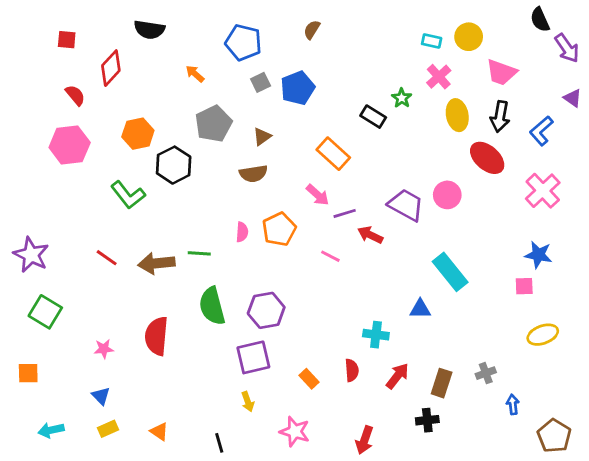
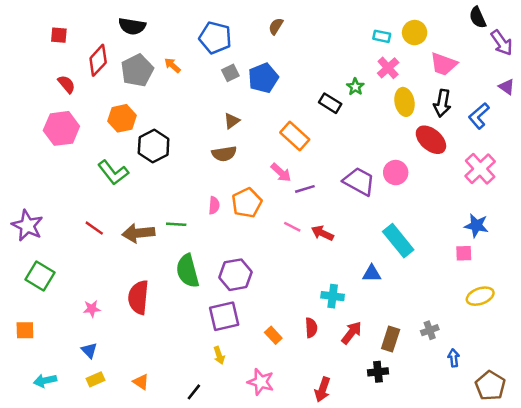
gray pentagon: (214, 124) -> (137, 70), moved
red arrow: (370, 235) -> (323, 233), moved
black line: (219, 443) -> (194, 392), turned 54

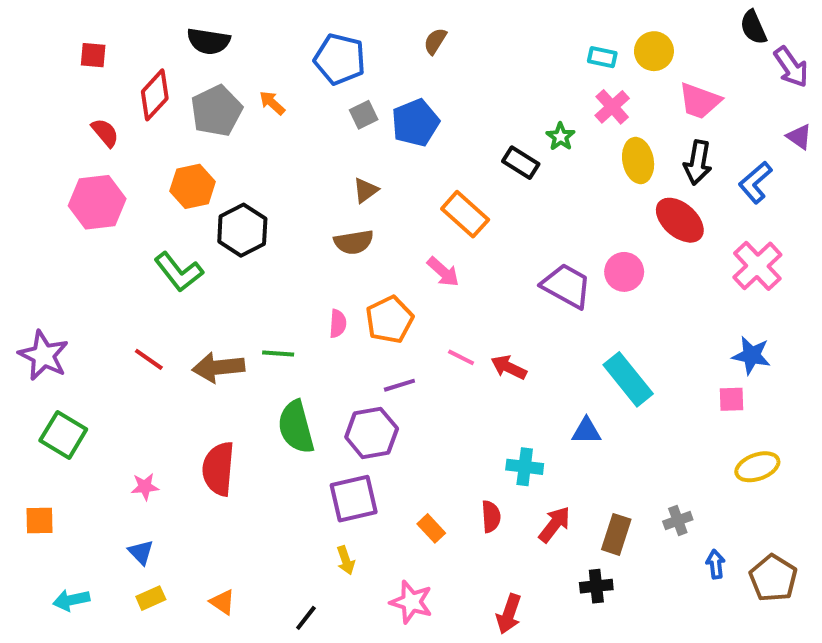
purple line: (305, 189) -> (399, 385), moved
brown pentagon: (490, 386) -> (773, 578), moved

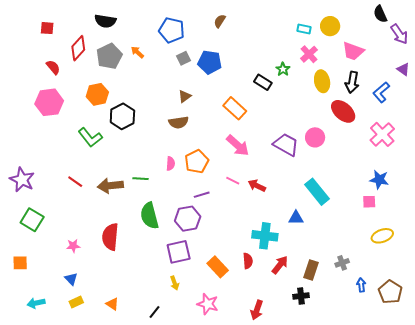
blue pentagon: (415, 123) -> (210, 62), turned 30
pink arrow: (443, 272) -> (238, 145), moved, size x1.4
cyan cross: (525, 467) -> (265, 236), size x1.4
orange rectangle: (431, 528) -> (218, 267), size x1.5

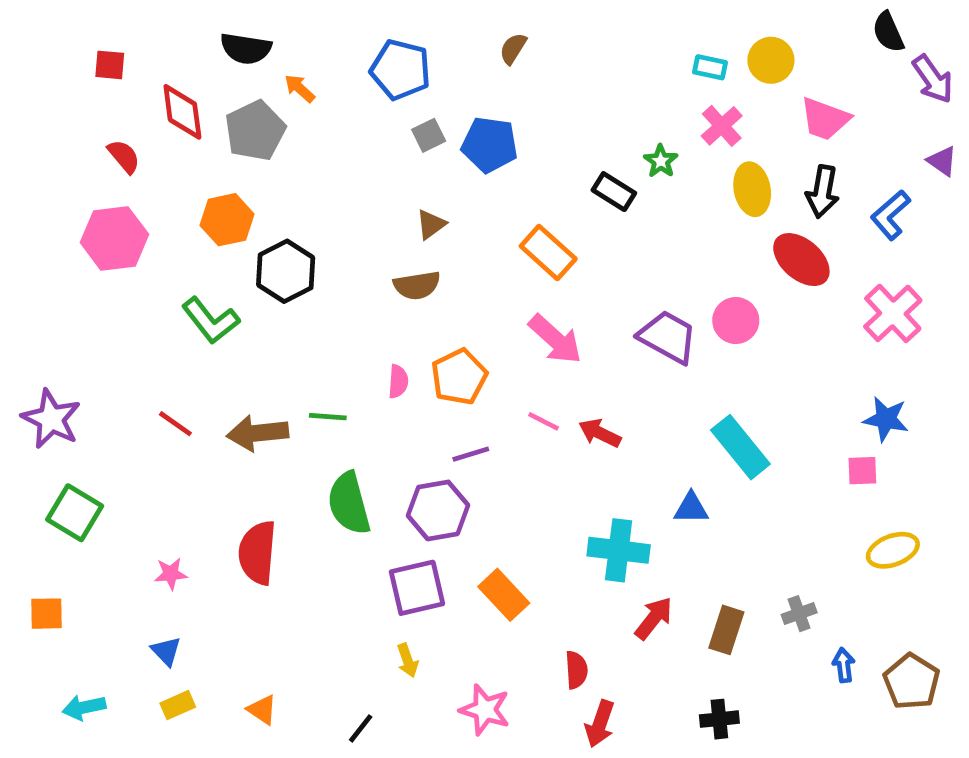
red diamond: (78, 48) -> (182, 112), turned -50
orange arrow: (137, 52) -> (300, 88), moved
red semicircle: (248, 261) -> (576, 670), moved
orange rectangle: (218, 267) -> (504, 595), moved
black cross: (301, 296) -> (719, 719), moved

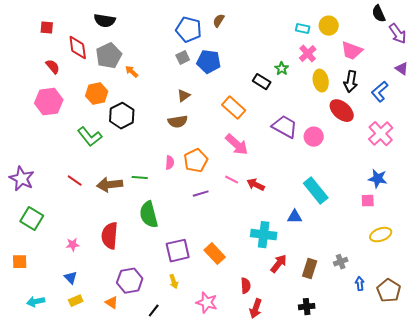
blue pentagon: (400, 70) -> (189, 30), moved
orange arrow: (300, 88) -> (132, 72), moved
purple trapezoid: (668, 337) -> (285, 127), moved
purple hexagon: (438, 510) -> (130, 281), moved

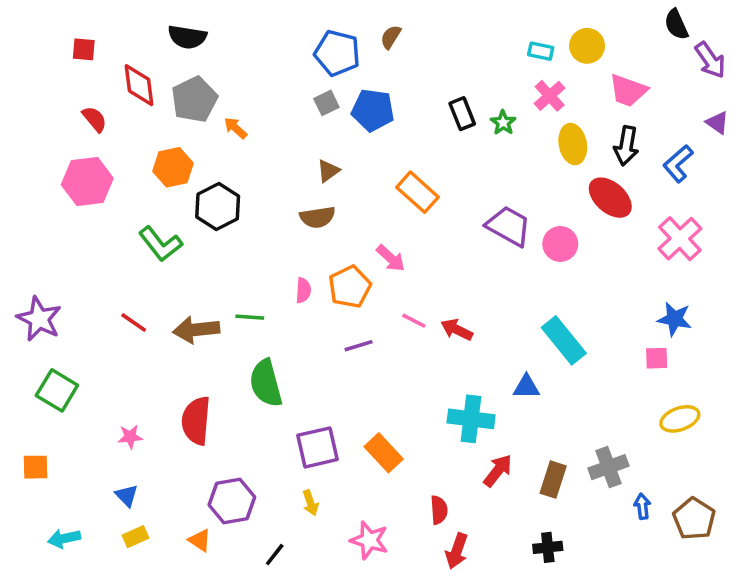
black rectangle: (262, 82) -> (462, 114), moved, turned 36
pink arrow: (237, 145) -> (391, 258), moved, size x0.7
gray cross: (341, 262) -> (608, 467), size x1.5

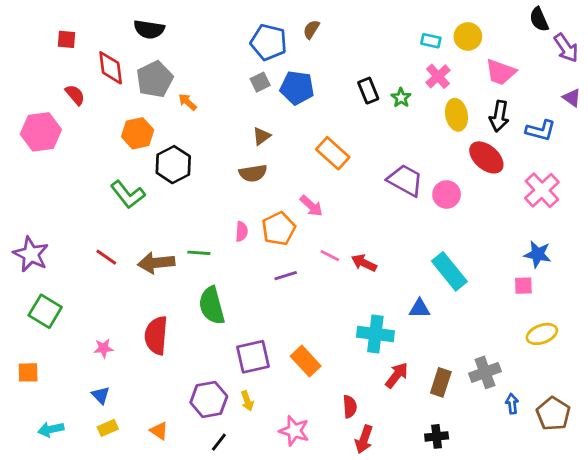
blue L-shape: (678, 164) -> (540, 130), turned -124
pink hexagon: (87, 182) -> (41, 132), moved
purple hexagon: (232, 501) -> (209, 399), moved

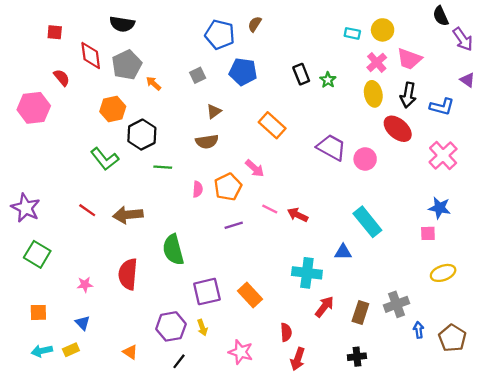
pink cross: (438, 76) -> (377, 62), moved
gray square: (260, 82) -> (198, 75), moved
green line: (199, 253) -> (163, 167), moved
orange square: (28, 372) -> (38, 312), moved
yellow rectangle: (108, 428) -> (71, 350), moved

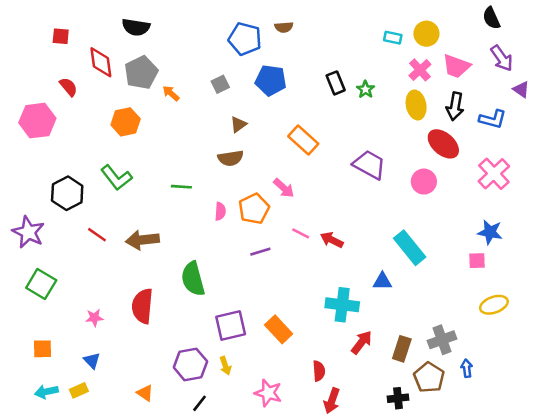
brown semicircle: (255, 24) -> (284, 27), turned -126
purple arrow: (463, 39) -> (502, 58), moved
black hexagon: (142, 135) -> (67, 193), moved
pink circle: (365, 159) -> (424, 182), moved
brown pentagon: (452, 338) -> (429, 377), moved

